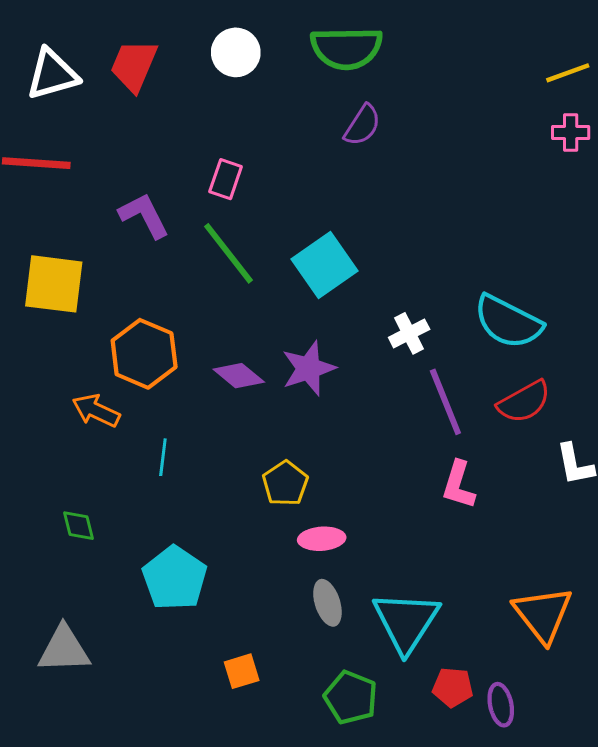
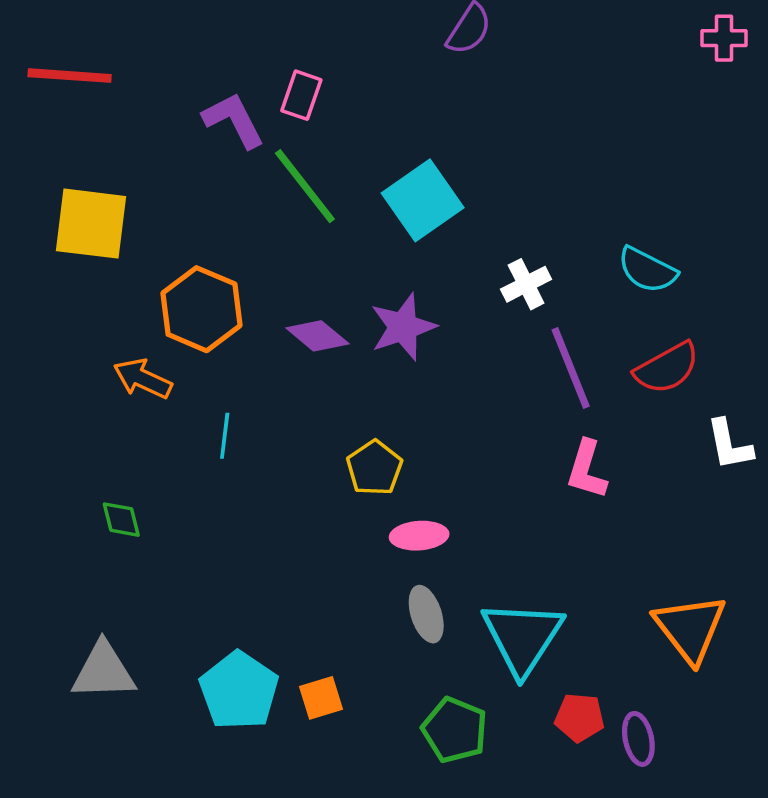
purple L-shape: (144, 215) -> (234, 120), moved
cyan semicircle: (508, 322) -> (647, 270), size x0.7
cyan pentagon: (175, 578) -> (239, 691), moved

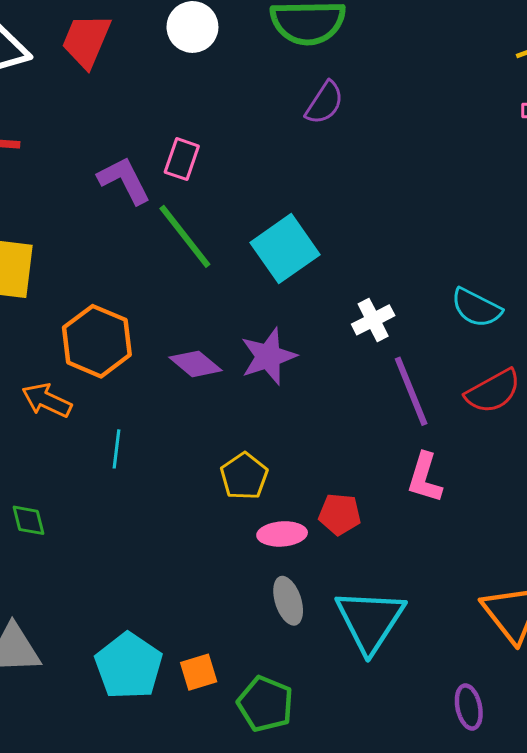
red pentagon: (580, 718) -> (340, 514), moved
green pentagon: (455, 730) -> (265, 704), moved

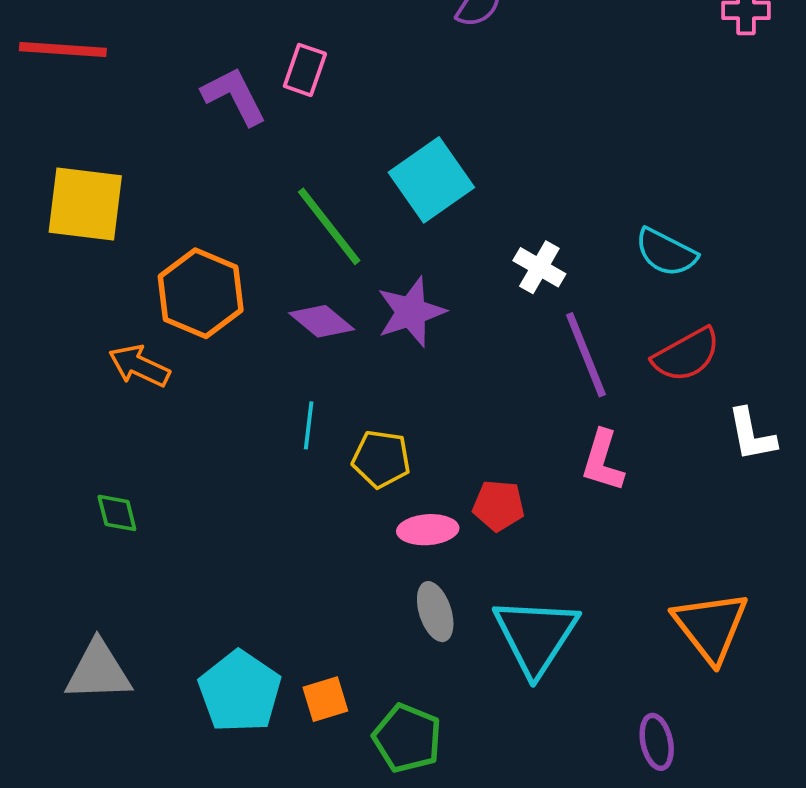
green line: (185, 236) -> (329, 226), moved
white cross: (373, 320) -> (539, 267), turned -33
cyan line: (117, 449) -> (309, 425), moved
yellow pentagon: (244, 476) -> (381, 459), turned -30

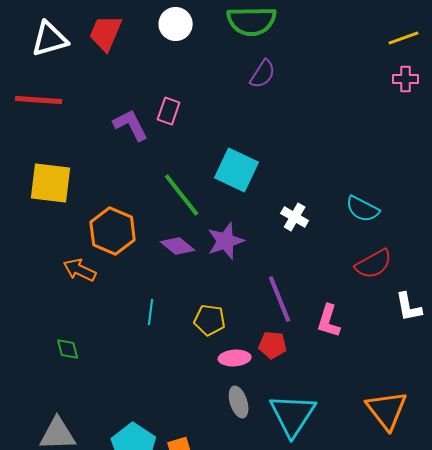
cyan square: (431, 180) -> (237, 170), turned -30
purple line: (586, 355) -> (280, 299), moved
cyan line: (309, 425) -> (151, 312), moved

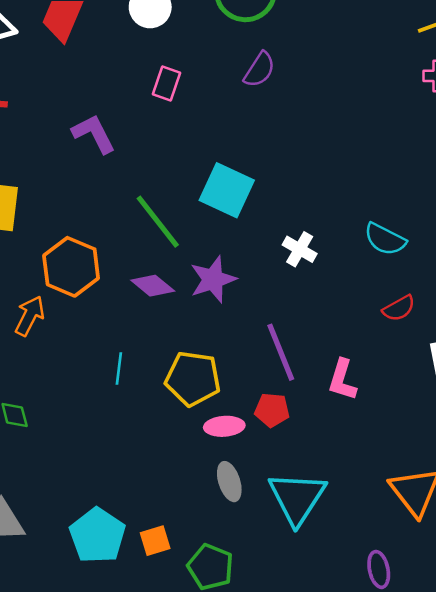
pink rectangle: (169, 111) -> (167, 83), moved
red semicircle: (374, 264) -> (399, 308), size x0.7
orange arrow: (80, 270) -> (30, 316), turned 92
yellow pentagon: (210, 320) -> (193, 379), size x1.4

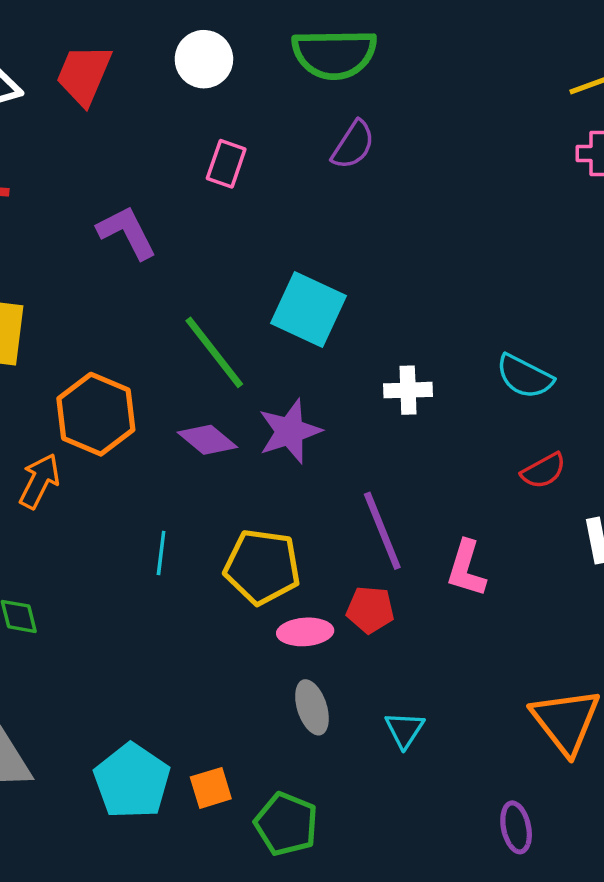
white cross: (300, 249) -> (408, 390), turned -32
cyan triangle: (297, 498) -> (405, 730), size x0.5

